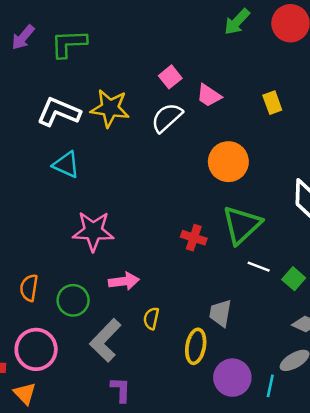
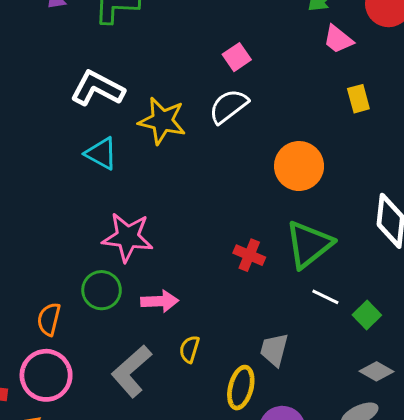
pink trapezoid: (209, 96) -> (338, 39), moved
yellow star: (110, 108) -> (162, 121), moved
orange semicircle: (29, 288) -> (49, 319), moved
green circle: (73, 300) -> (102, 290), moved

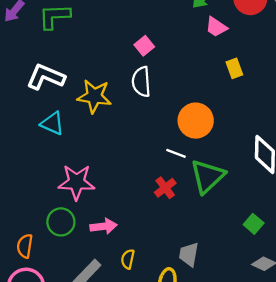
white semicircle: (229, 106) -> (141, 82), turned -52
red cross: (249, 255) -> (165, 188), turned 35
white line: (325, 297) -> (176, 153), moved

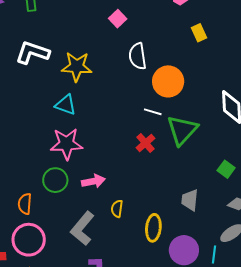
white semicircle: (141, 82) -> (138, 56), moved
cyan triangle: (52, 123) -> (66, 105), moved
gray trapezoid: (189, 254) -> (190, 200), moved

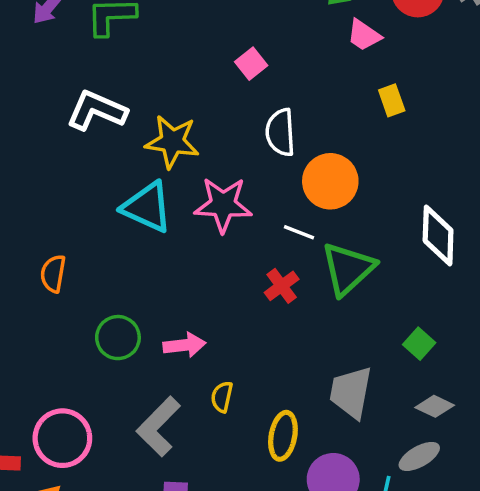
cyan triangle: (66, 105) -> (147, 207), size x1.4
pink star: (66, 144) -> (223, 205), moved
gray trapezoid: (190, 200) -> (351, 392), size x1.4
orange semicircle: (25, 204) -> (53, 274), moved

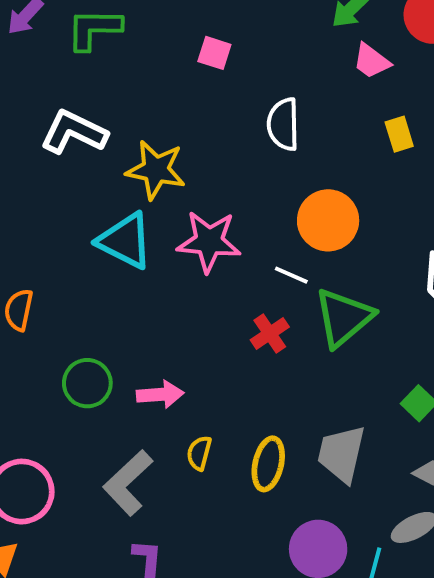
pink square: (251, 64) -> (214, 53), moved, turned -36
white semicircle: (280, 132) -> (283, 124), moved
yellow ellipse: (283, 436) -> (268, 464), moved

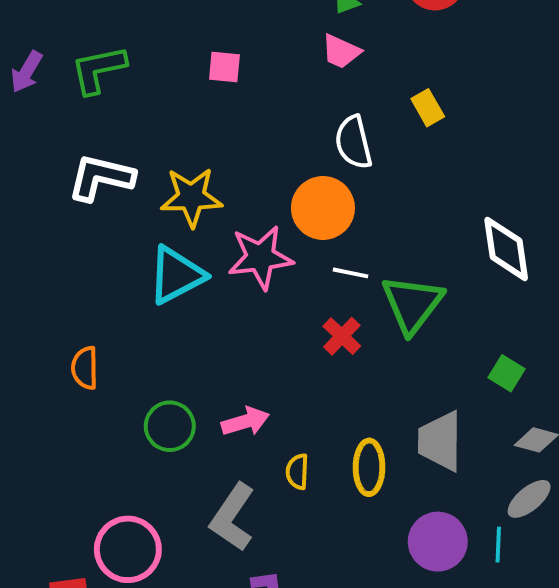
pink trapezoid: (372, 61) -> (341, 52), moved
white semicircle: (283, 124) -> (353, 142), moved
orange circle: (328, 220) -> (323, 208), moved
cyan triangle: (125, 241) -> (176, 275), turned -42

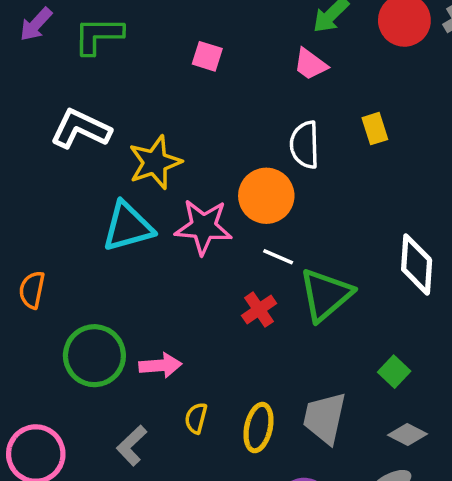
yellow star: (191, 197) -> (155, 162), turned -30
green circle: (170, 426) -> (94, 356), size x1.4
gray L-shape: (232, 517) -> (132, 445), size x0.7

